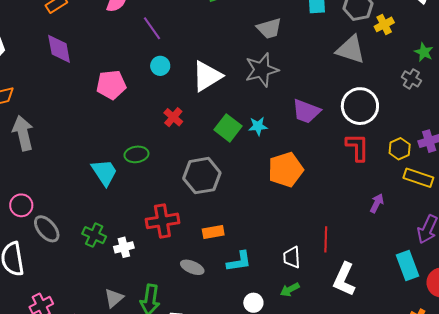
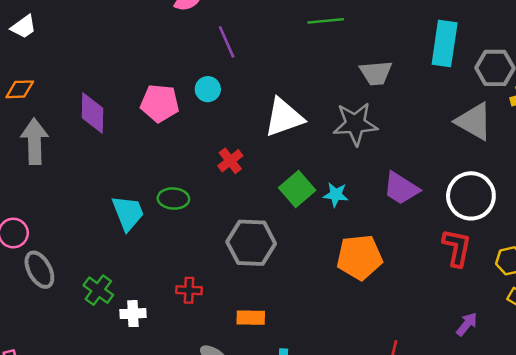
purple diamond: (59, 49) -> (93, 113), moved
cyan circle: (160, 66) -> (208, 89), moved
red cross: (162, 221) -> (189, 290), size x0.6

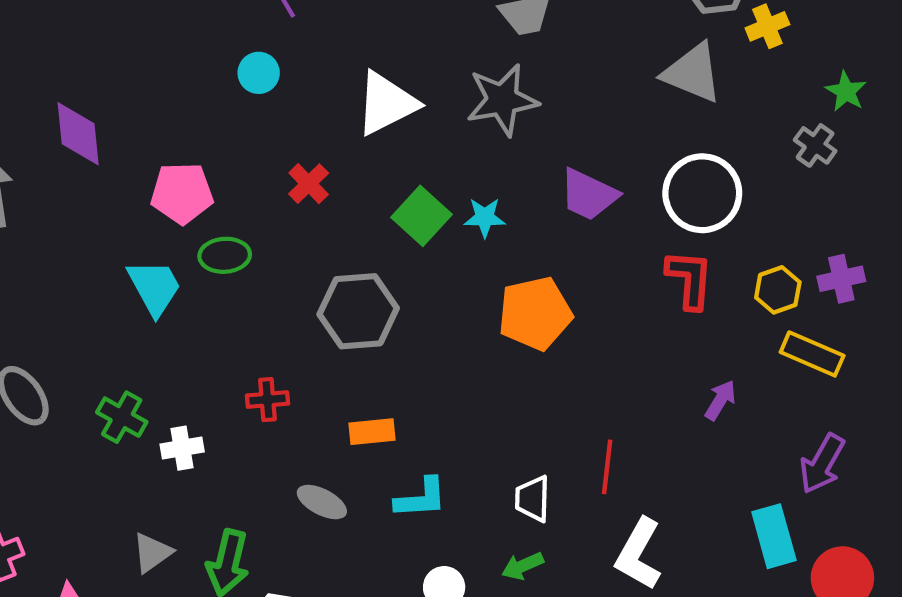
pink pentagon: (160, 103) -> (182, 193), moved

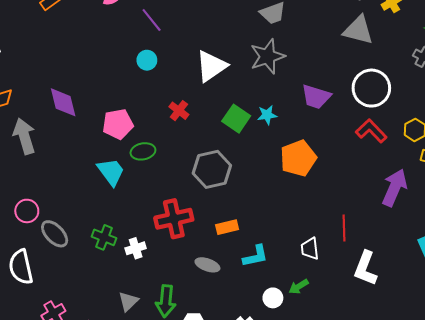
red L-shape: (690, 279) -> (371, 131), turned -40
red cross: (267, 400) -> (174, 219), size x1.8
purple arrow: (720, 400) -> (395, 188), size x1.8
green arrow: (523, 566) -> (299, 287), moved

